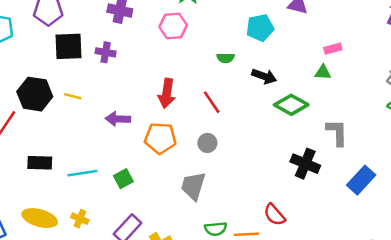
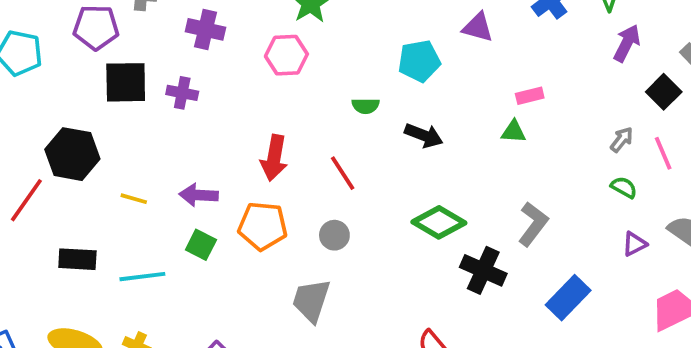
yellow line: (73, 96) -> (134, 199), moved
green diamond: (291, 105) -> (439, 222), moved
gray L-shape: (337, 132) -> (533, 224), turned 36
green square: (123, 179) -> (201, 245), moved, turned -36

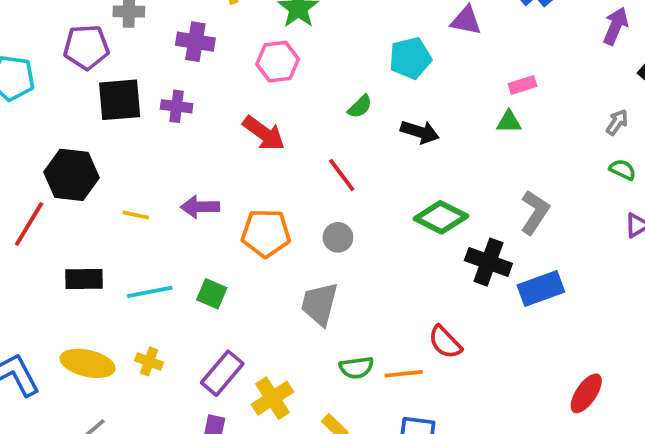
green semicircle: (366, 106) -> (360, 107), turned -40
red arrow: (274, 158) -> (264, 133), moved, turned -60
green square: (201, 245) -> (212, 294), moved
blue rectangle: (568, 298) -> (541, 289), moved, turned 30

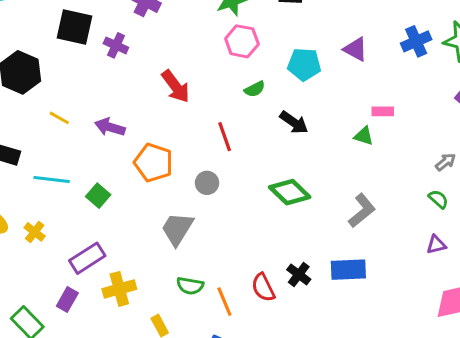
pink hexagon: (278, 62) -> (242, 41), moved
black cross: (488, 262) -> (299, 274), moved, size x0.7
orange line: (404, 374) -> (224, 302), turned 56

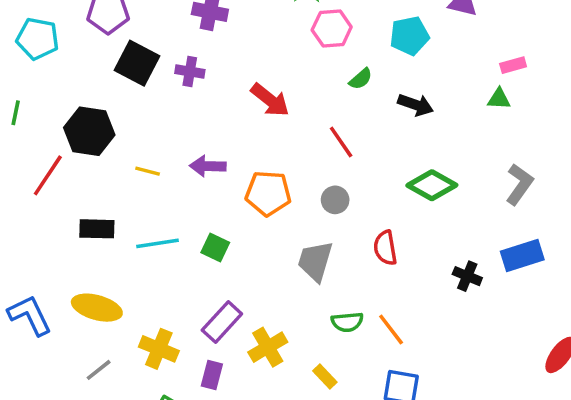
black square: (74, 27) -> (137, 63), turned 30
yellow cross: (35, 232) -> (159, 349), moved, size x1.5
red semicircle: (263, 288) -> (385, 248), moved, turned 32

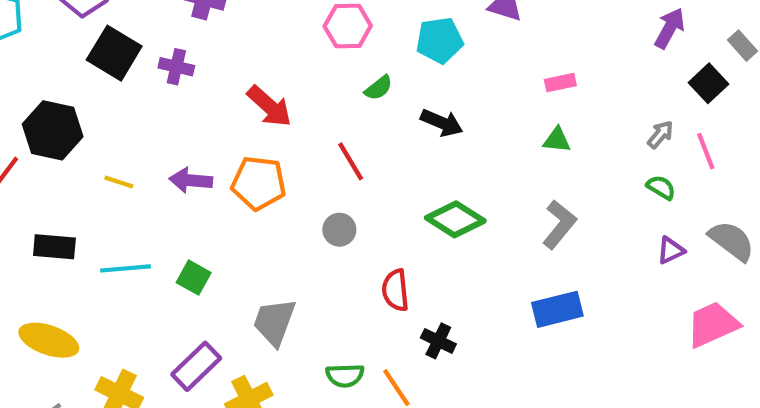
green triangle: (499, 99) -> (557, 140), moved
orange pentagon: (268, 193) -> (259, 183), moved
gray trapezoid: (315, 261) -> (274, 322), moved
black cross: (467, 276) -> (438, 341), moved

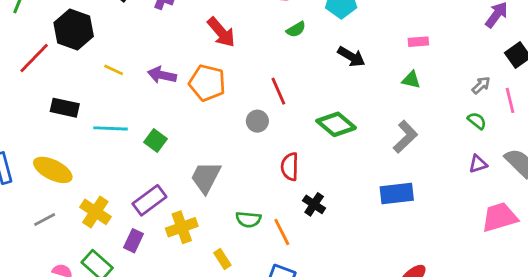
black arrow: (442, 123) -> (351, 57), moved
red line: (351, 161) -> (278, 91), moved

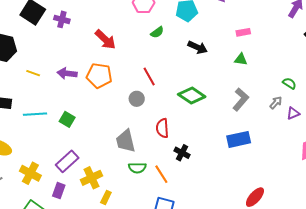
gray arrow: (481, 85) -> (276, 103), moved
gray trapezoid: (206, 177) -> (126, 141), moved, turned -35
yellow rectangle: (222, 259) -> (106, 198), moved, turned 64

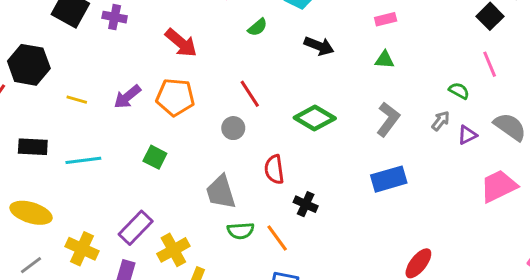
purple arrow: (67, 73) -> (127, 97), turned -42
green square: (67, 119) -> (155, 157), moved

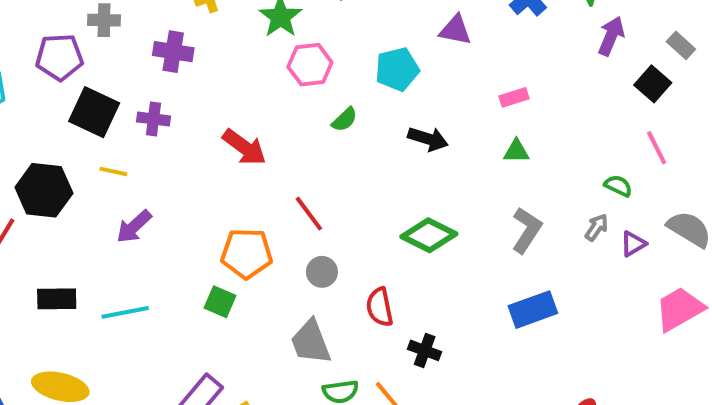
red line: (250, 94) -> (309, 214), moved
purple arrow: (127, 97) -> (134, 227), moved
orange pentagon: (175, 97) -> (247, 253), moved
yellow line: (77, 100) -> (113, 171), moved
gray circle: (233, 128) -> (322, 272), moved

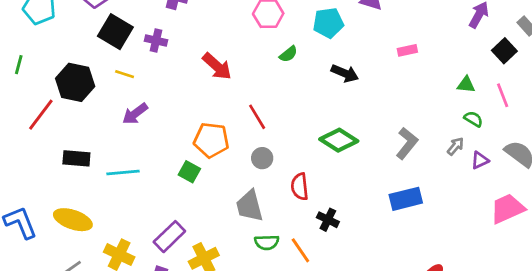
green triangle: (516, 151) -> (466, 85), moved

